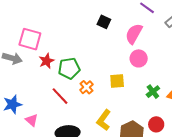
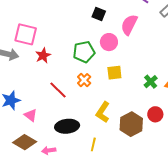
pink circle: (139, 58) -> (109, 42), moved
green pentagon: (69, 68) -> (84, 52), moved

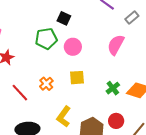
pink semicircle: (129, 25) -> (116, 45), moved
green pentagon: (84, 52) -> (46, 39), moved

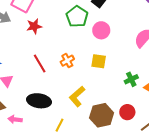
green pentagon: (46, 39) -> (77, 17), turned 30

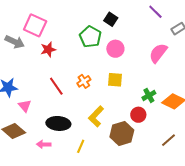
red circle: (127, 112) -> (138, 115), moved
pink arrow: (15, 119) -> (44, 144), moved

